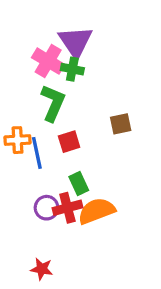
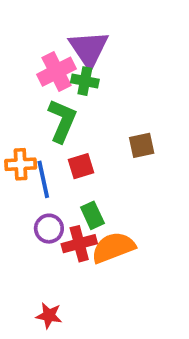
pink cross: (48, 61) -> (57, 72), turned 32
purple circle: (47, 208) -> (49, 229), moved

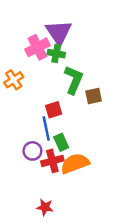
green L-shape: (62, 121) -> (74, 80), moved
orange cross: (21, 164) -> (14, 80), moved, turned -30
blue line: (43, 179) -> (46, 129), moved
red star: (49, 316) -> (45, 207), moved

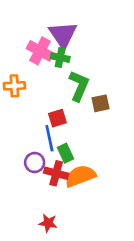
pink cross: (37, 47) -> (40, 51), turned -35
orange cross: (14, 80) -> (14, 86), turned 30
red cross: (52, 161) -> (56, 173), turned 30

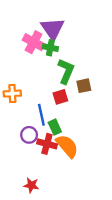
orange cross: (14, 86) -> (12, 94), moved
red square: (57, 118) -> (60, 97), moved
orange semicircle: (80, 176) -> (67, 146), turned 70
red star: (48, 223) -> (31, 185), moved

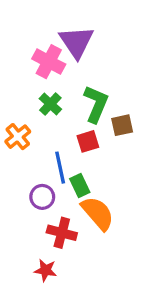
green cross: (50, 48) -> (50, 104), moved, turned 32
orange cross: (12, 94) -> (18, 137), turned -36
red cross: (47, 144) -> (62, 233), moved

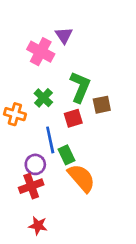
purple triangle: (76, 42) -> (64, 35), size x0.6
green cross: (50, 104) -> (43, 98), moved
orange cross: (18, 137) -> (15, 114), turned -35
red cross: (62, 233) -> (31, 186), moved, turned -35

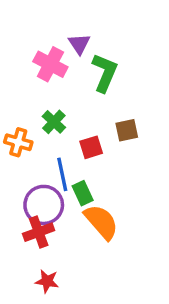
green L-shape: (80, 87) -> (105, 73), moved
purple circle: (35, 164) -> (44, 205), size x1.5

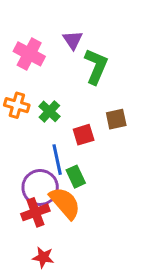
pink cross: (50, 64) -> (29, 54), moved
orange cross: (18, 142) -> (17, 105), moved
orange semicircle: (101, 222) -> (65, 203), moved

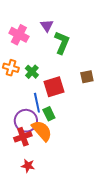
brown square: (116, 119) -> (87, 77), moved
red square: (84, 135) -> (54, 87), size x1.5

